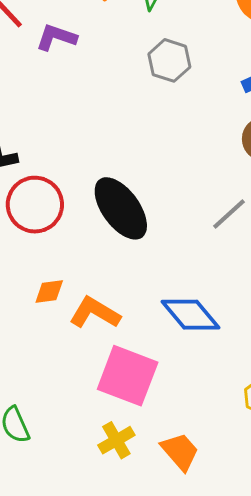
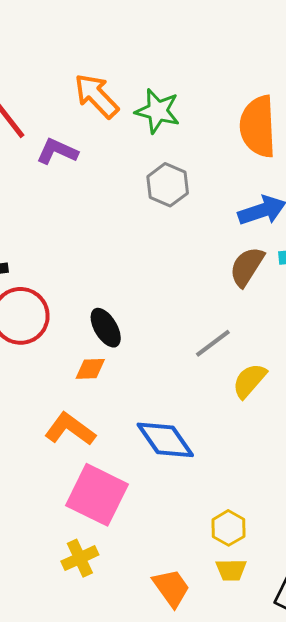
black ellipse: (121, 208) -> (106, 328), size x0.6
orange diamond: (49, 292) -> (90, 369), moved
orange trapezoid: (180, 452) -> (171, 588), moved

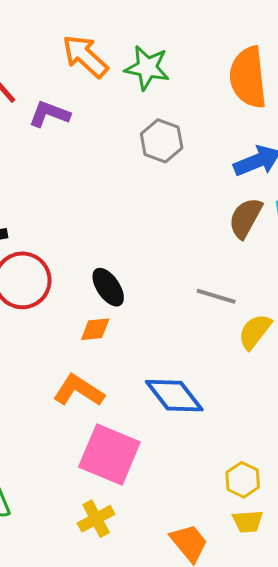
gray line: (213, 343) -> (216, 296), turned 57

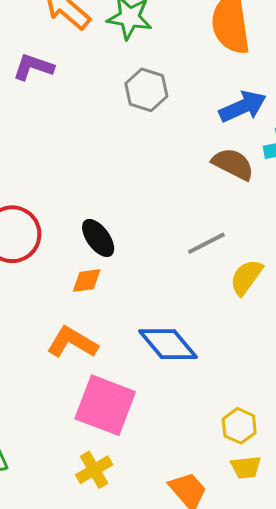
brown semicircle: (245, 218) -> (233, 164), turned 90
gray line: (216, 296) -> (206, 243), turned -42

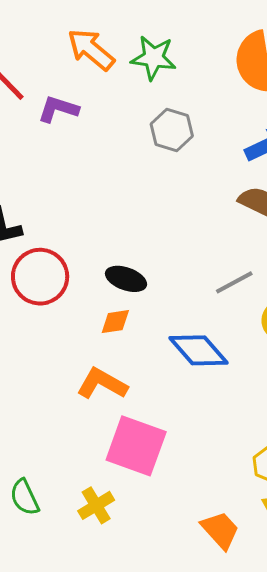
black ellipse: (98, 238) -> (126, 279), turned -33
blue diamond: (168, 344) -> (199, 350), moved
yellow cross: (94, 470) -> (96, 505), moved

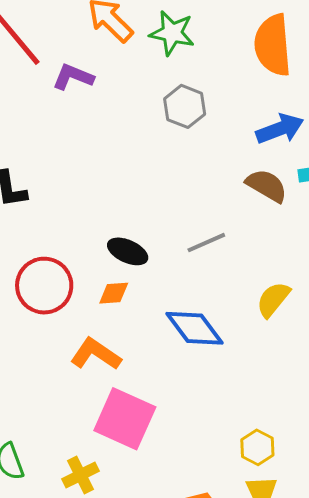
red circle: (40, 277) -> (44, 286), moved
gray line: (234, 282) -> (206, 243), moved

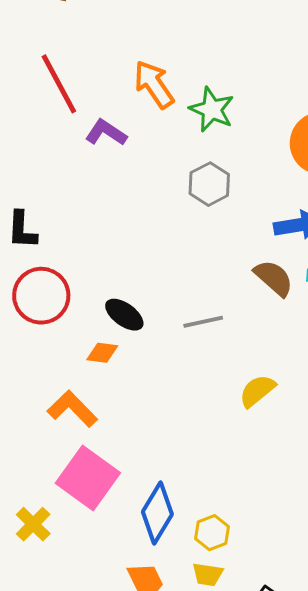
red circle: (44, 286) -> (41, 296), moved
blue diamond: (194, 328) -> (157, 513), moved, turned 56
yellow cross: (81, 475) -> (33, 524), turned -30

